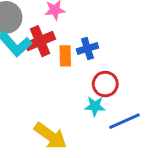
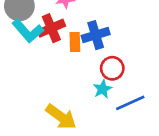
blue cross: (87, 48) -> (96, 35), size x1.4
cyan star: (95, 106) -> (103, 89), turned -30

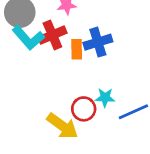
red circle: (112, 68) -> (84, 109), moved
cyan star: (103, 89) -> (105, 98), turned 30

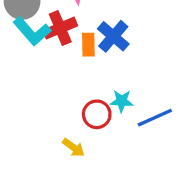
blue cross: (98, 42) -> (113, 36), turned -32
yellow arrow: (62, 126) -> (74, 147), moved, size x0.6

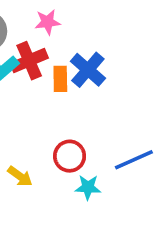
cyan star: (122, 101) -> (88, 187), moved
yellow arrow: (74, 147) -> (20, 176), moved

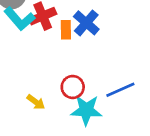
cyan star: (88, 187) -> (86, 110), size x1.6

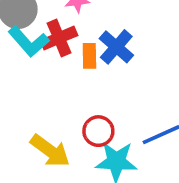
yellow arrow: (36, 102) -> (50, 151), size x1.6

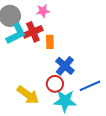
cyan L-shape: (29, 42) -> (16, 34), turned -75
blue cross: (116, 47) -> (65, 66), moved

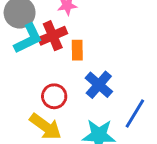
red circle: (55, 84) -> (54, 96), moved
blue line: (90, 86) -> (135, 114), turned -35

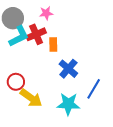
red circle: (54, 96) -> (16, 82), moved

